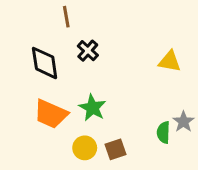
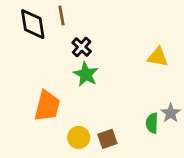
black diamond: (45, 63) -> (33, 24), moved
green star: (92, 108) -> (86, 74), moved
orange trapezoid: (51, 114) -> (47, 106), turned -100

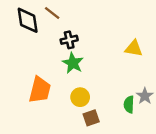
brown line: (61, 15) -> (52, 13), turned -42
black cross: (82, 47) -> (69, 40), turned 35
yellow circle: (79, 137) -> (80, 97), moved

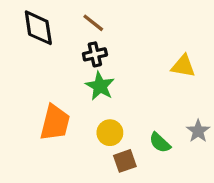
brown line: (52, 13) -> (93, 23), moved
green semicircle: (129, 104) -> (160, 143), moved, turned -49

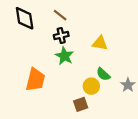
yellow triangle: (183, 66) -> (100, 43), moved
yellow circle: (110, 133) -> (91, 86), moved
green semicircle: (160, 143) -> (103, 74), moved

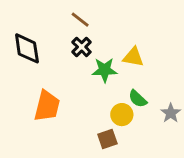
black diamond: (25, 18) -> (27, 48), moved
black cross: (61, 36) -> (82, 47), turned -32
green star: (64, 56) -> (105, 70), moved, turned -30

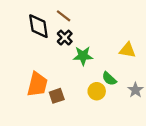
black diamond: (27, 48) -> (38, 26), moved
yellow triangle: (133, 57) -> (127, 50), moved
brown square: (107, 139) -> (57, 96), moved

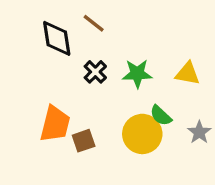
black cross: (65, 38) -> (95, 72), moved
green star: (83, 56) -> (137, 74), moved
yellow circle: (97, 91) -> (142, 134), size x1.5

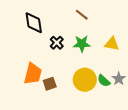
brown line: (94, 23) -> (82, 15), moved
green semicircle: (161, 116) -> (104, 81), moved

